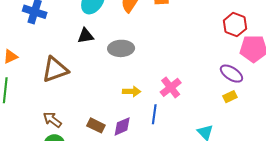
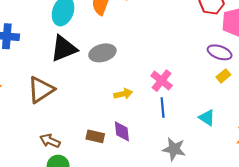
black triangle: (86, 36) -> (64, 49), size x1.6
blue line: (154, 114) -> (163, 107), moved
purple diamond: (122, 126) -> (122, 131), turned -60

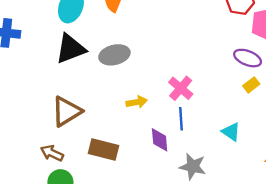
brown triangle: (41, 90) -> (66, 111), moved
purple diamond: (122, 131) -> (160, 140), moved
brown rectangle: (95, 136) -> (104, 150), size x1.4

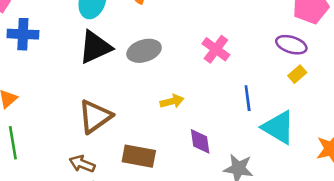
pink cross: (181, 88) -> (216, 49), moved
blue line: (181, 119) -> (248, 98), moved
cyan triangle: (231, 132) -> (278, 127), size x1.6

